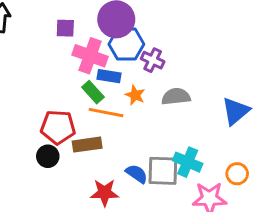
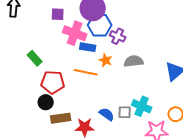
green rectangle: (93, 92) -> (35, 58), moved
brown rectangle: (87, 145) -> (61, 118), moved
gray square: (163, 171) -> (125, 112), size x0.6

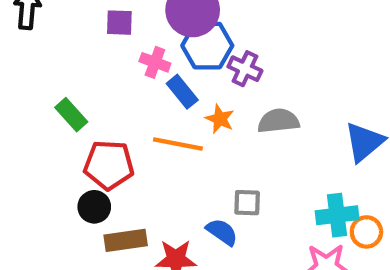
pink cross: (75, 33) -> (155, 62), size x0.6
blue rectangle: (88, 47) -> (182, 92), turned 42
cyan cross: (142, 106) -> (337, 215), moved, turned -30
gray square: (125, 112) -> (247, 203), moved

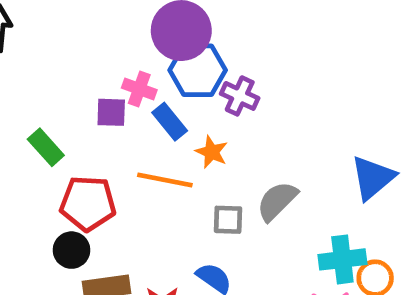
purple square: (119, 23) -> (111, 112), moved
gray semicircle: (278, 121) -> (277, 201), moved, turned -39
gray square: (247, 203) -> (228, 220), moved

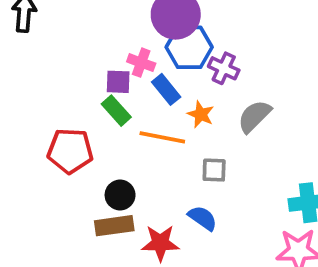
green rectangle: (46, 147) -> (116, 111), moved
gray semicircle: (277, 201) -> (254, 116), moved
red pentagon: (88, 203) -> (70, 151), moved
black circle: (72, 250) -> (120, 195), moved

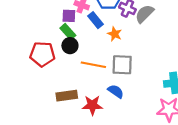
gray semicircle: (254, 116) -> (144, 14), moved
orange line: (162, 137) -> (93, 65), moved
gray square: (214, 170) -> (122, 65), size x1.5
black circle: (120, 195) -> (70, 46), moved

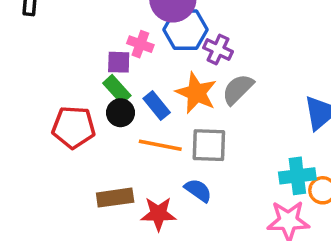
gray semicircle: (144, 14) -> (238, 89), moved
blue rectangle: (96, 20) -> (157, 106), moved
orange star: (115, 34) -> (196, 93), size x1.6

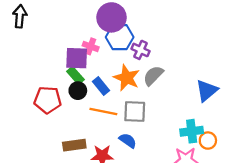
purple square: (119, 62) -> (77, 58), size x1.5

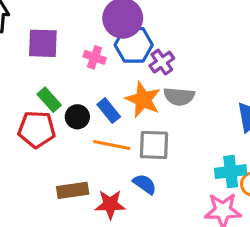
purple cross: (141, 50) -> (162, 62), turned 30
purple square: (77, 58) -> (43, 43), moved
green rectangle: (75, 75) -> (49, 100), moved
gray semicircle: (153, 75) -> (179, 96), turned -130

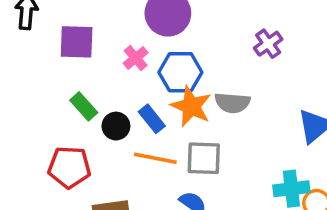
blue hexagon: (134, 45) -> (180, 72), moved
pink cross: (95, 57) -> (136, 58), turned 30
purple cross: (162, 62) -> (268, 44), moved
red pentagon: (37, 129) -> (69, 167), moved

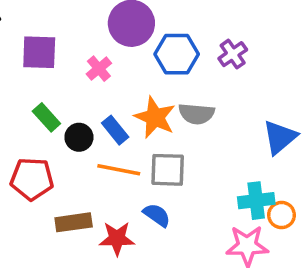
blue hexagon: (180, 72) -> (177, 54), moved

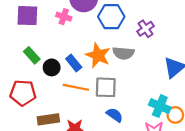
purple cross: (233, 54) -> (145, 29), moved
pink cross: (99, 69) -> (64, 17), moved, turned -32
cyan cross: (256, 201) -> (160, 106), turned 30
blue semicircle: (157, 215) -> (115, 115), moved

